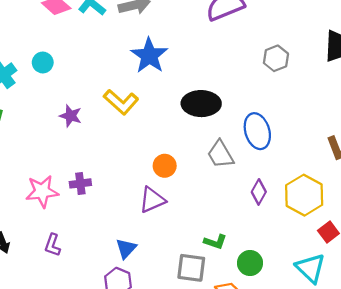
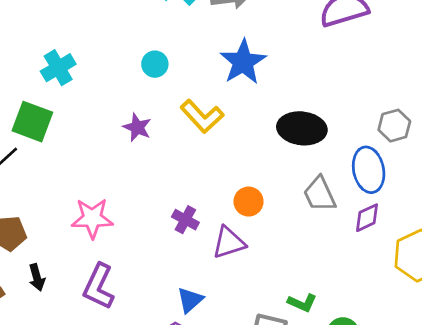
gray hexagon: (276, 58) -> (394, 126), moved
cyan circle: (43, 62) -> (155, 64), moved
purple cross: (80, 183) -> (185, 220), moved, turned 30
purple diamond: (259, 192) -> (367, 218), moved, turned 30
purple L-shape: (53, 245) -> (99, 287), size x1.6

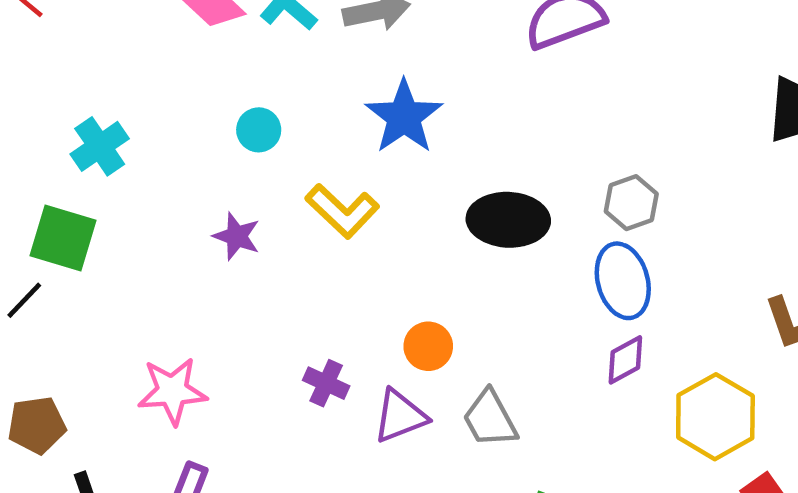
gray hexagon: (394, 126) -> (631, 203), moved
gray trapezoid: (320, 194) -> (490, 419), moved

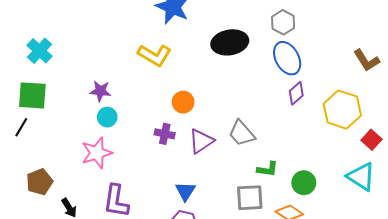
cyan circle: (259, 130) -> (107, 117), moved
purple star: (237, 236) -> (100, 91), moved
orange circle: (428, 346) -> (183, 102), moved

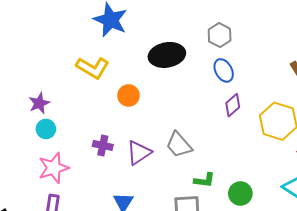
blue ellipse: (287, 58) -> (224, 70), size x0.7
purple star: (100, 91) -> (39, 103), turned -30
orange circle: (183, 102) -> (129, 95), moved
pink star: (97, 153) -> (54, 168), moved

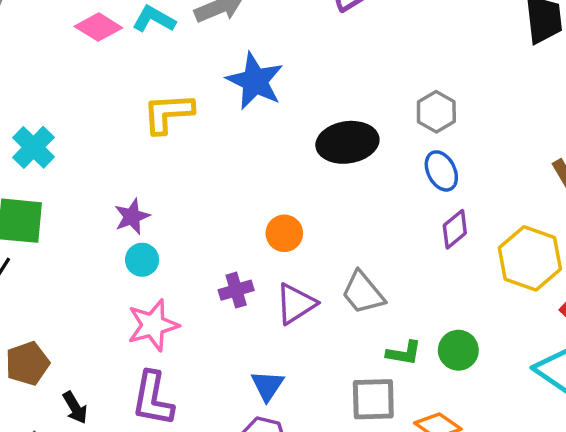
yellow L-shape: (93, 68) -> (168, 113), moved, turned 144
orange circle: (129, 95) -> (284, 233), moved
purple cross: (103, 145) -> (236, 290), turned -30
green circle: (240, 194) -> (458, 350), moved

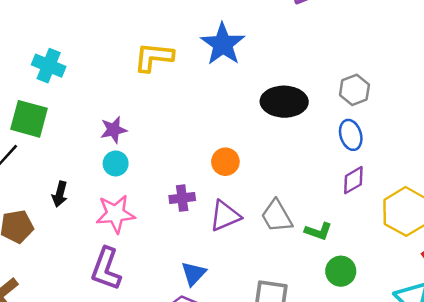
cyan cross: (34, 147) -> (49, 66), turned -32
green L-shape: (404, 353) -> (318, 231), moved
black arrow: (75, 408) -> (60, 194), moved, turned 35

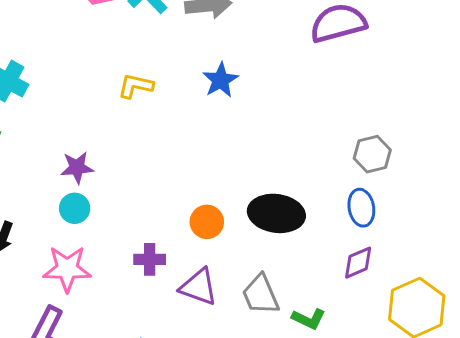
blue star: (223, 44) -> (220, 80), size x0.7
yellow L-shape: (154, 57) -> (136, 86), size x0.7
black ellipse: (284, 102) -> (276, 213), moved
purple triangle: (225, 216) -> (199, 287), turned 36

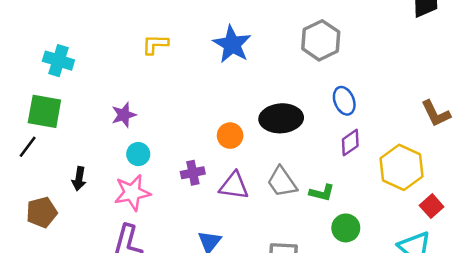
blue star: (220, 80) -> (232, 44), moved, size x1.4
gray hexagon: (372, 154) -> (321, 40), moved, size x1.4
cyan circle: (75, 208) -> (138, 154), moved

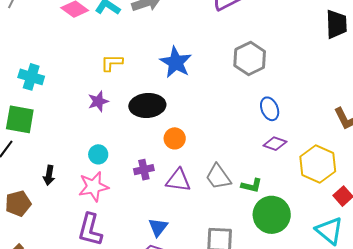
purple star: (124, 115) -> (98, 101), moved
black ellipse: (281, 118) -> (147, 105), moved
purple diamond: (350, 143) -> (275, 144), turned 55
green circle: (346, 228) -> (272, 215), size x1.6

